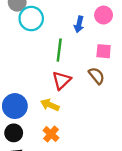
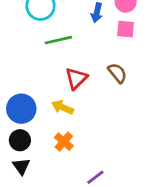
green line: (59, 50) -> (58, 40), moved, turned 70
pink square: (104, 51) -> (126, 29), moved

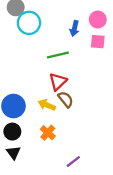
green line: (58, 40) -> (58, 55), moved
brown semicircle: (117, 73) -> (66, 99), moved

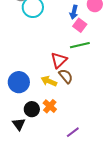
pink square: (98, 42) -> (80, 25), moved, turned 32
green line: (58, 55) -> (80, 45), moved
black circle: (12, 132) -> (32, 109), moved

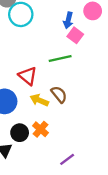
green line: (80, 45) -> (60, 58), moved
red triangle: (59, 60) -> (28, 76), moved, turned -36

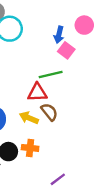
red triangle: (28, 76) -> (37, 93), moved, turned -42
orange cross: (40, 129) -> (30, 148), turned -35

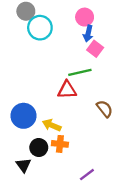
pink circle: (84, 25) -> (85, 17), moved
brown semicircle: (49, 112) -> (105, 109), moved
yellow arrow: (29, 118) -> (52, 125), moved

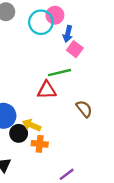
pink circle: (85, 17) -> (55, 15), moved
cyan circle: (40, 28) -> (41, 22), moved
black circle: (39, 148) -> (19, 133), moved

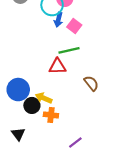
blue arrow: (68, 34) -> (58, 20), moved
pink square: (75, 49) -> (74, 26), moved

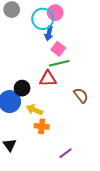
pink square: (74, 26) -> (58, 49), moved
black circle: (32, 105) -> (22, 88), moved

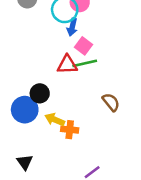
red triangle: (48, 79) -> (67, 65), moved
orange cross: (42, 126) -> (70, 130), moved

